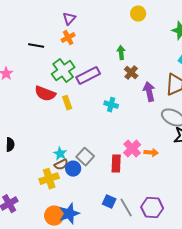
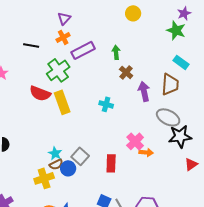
purple rectangle: (88, 76) -> (83, 50), moved
yellow rectangle: (67, 103) -> (62, 102), size x1.6
pink cross: (132, 149) -> (135, 141), moved

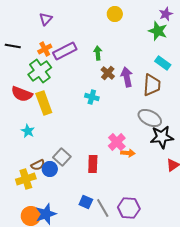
orange cross: (63, 37) -> (45, 49), moved
purple arrow: (144, 91) -> (127, 77), moved
cyan cross: (106, 104) -> (92, 97), moved
cyan star: (55, 153) -> (28, 131), moved

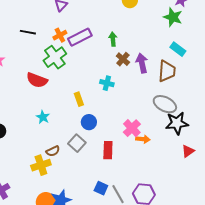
yellow rectangle: (44, 103) -> (79, 99), moved, size x0.6
blue circle: (50, 169) -> (89, 122), moved

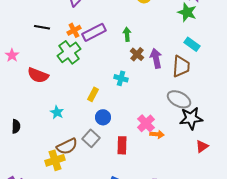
red semicircle: (37, 80) -> (38, 75), moved
yellow rectangle: (79, 99) -> (93, 94), turned 48
brown semicircle: (53, 151) -> (67, 146), size x1.5

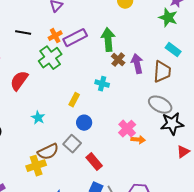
green arrow: (127, 34) -> (108, 40), size x1.6
red semicircle: (38, 75) -> (19, 81), turned 105
red rectangle: (122, 145) -> (94, 162), moved, turned -42

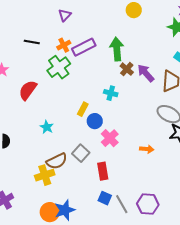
purple arrow: (137, 64) -> (146, 73), turned -30
blue circle: (84, 123) -> (95, 121), moved
pink cross: (127, 129) -> (110, 138), moved
red rectangle: (94, 162) -> (103, 171), turned 30

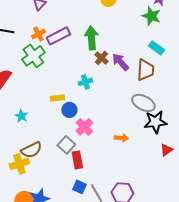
cyan cross: (111, 93) -> (85, 82), turned -32
yellow rectangle: (83, 109) -> (57, 98), turned 56
gray square: (81, 153) -> (66, 145), moved

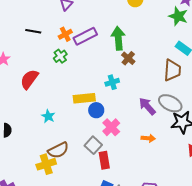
green cross: (33, 56) -> (60, 56), size x0.6
purple arrow: (120, 62) -> (147, 106), moved
yellow rectangle: (57, 98) -> (84, 98), size x1.5

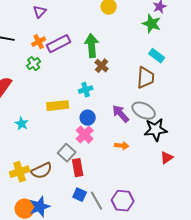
blue circle: (96, 110) -> (88, 118), moved
brown semicircle: (58, 150) -> (42, 171), moved

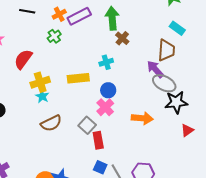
purple arrow: (121, 114) -> (155, 69), moved
orange arrow: (122, 146) -> (142, 118), size x1.5
brown semicircle: (42, 171) -> (51, 123), moved
yellow cross: (20, 172) -> (40, 82), moved

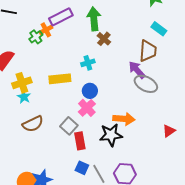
orange cross: (59, 14) -> (46, 30), moved
black star: (176, 102) -> (111, 135), moved

